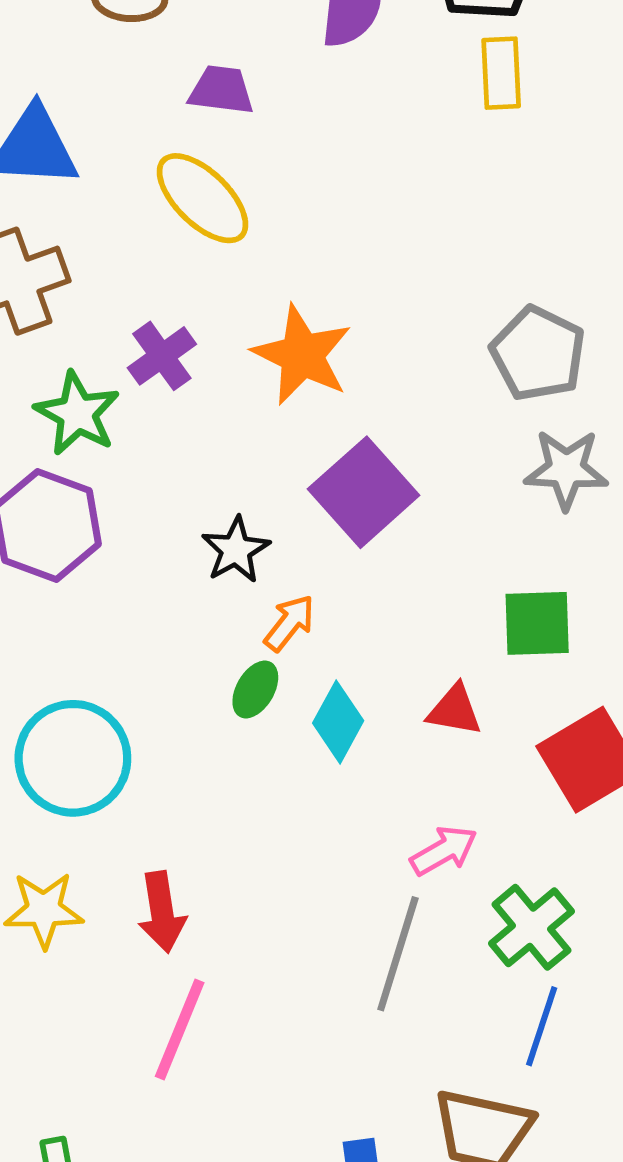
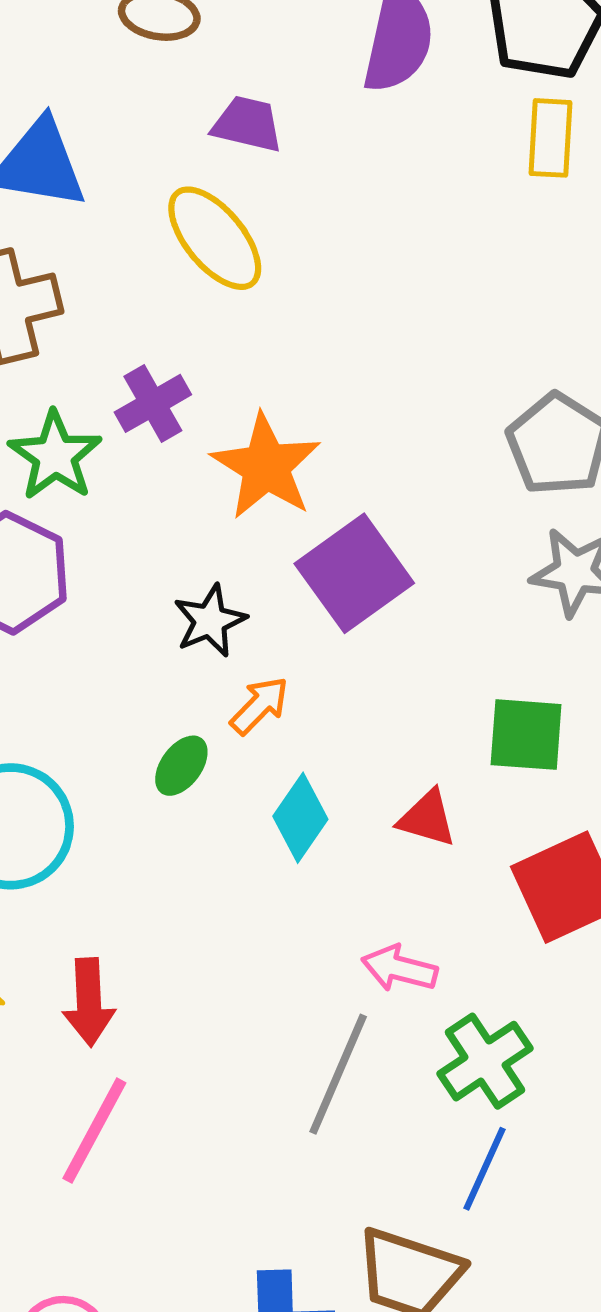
orange star: (302, 355) -> (266, 466), moved
green ellipse: (255, 689) -> (181, 766), moved
pink arrow: (444, 851) -> (399, 968), turned -142

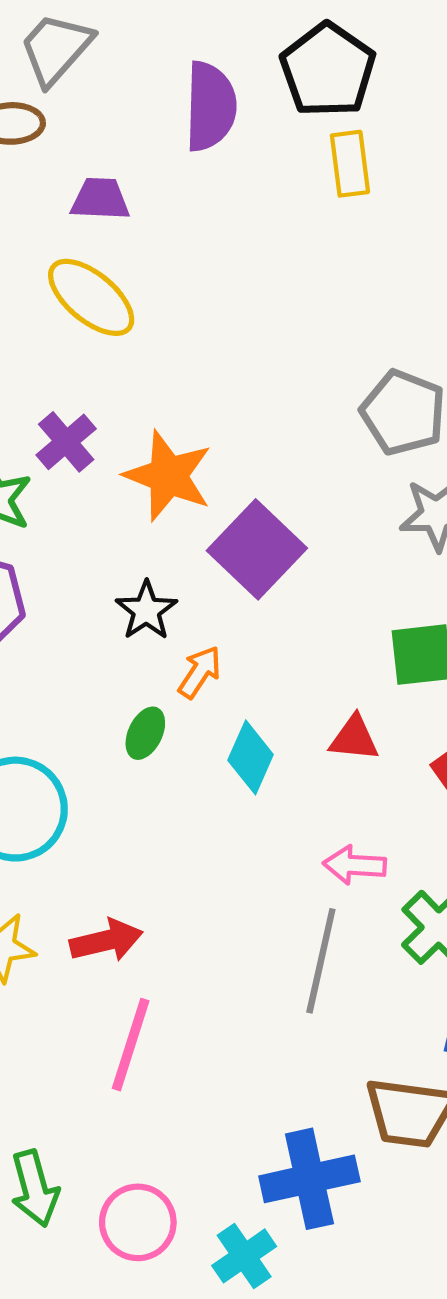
red arrow: (89, 1002) -> (106, 941), turned -90

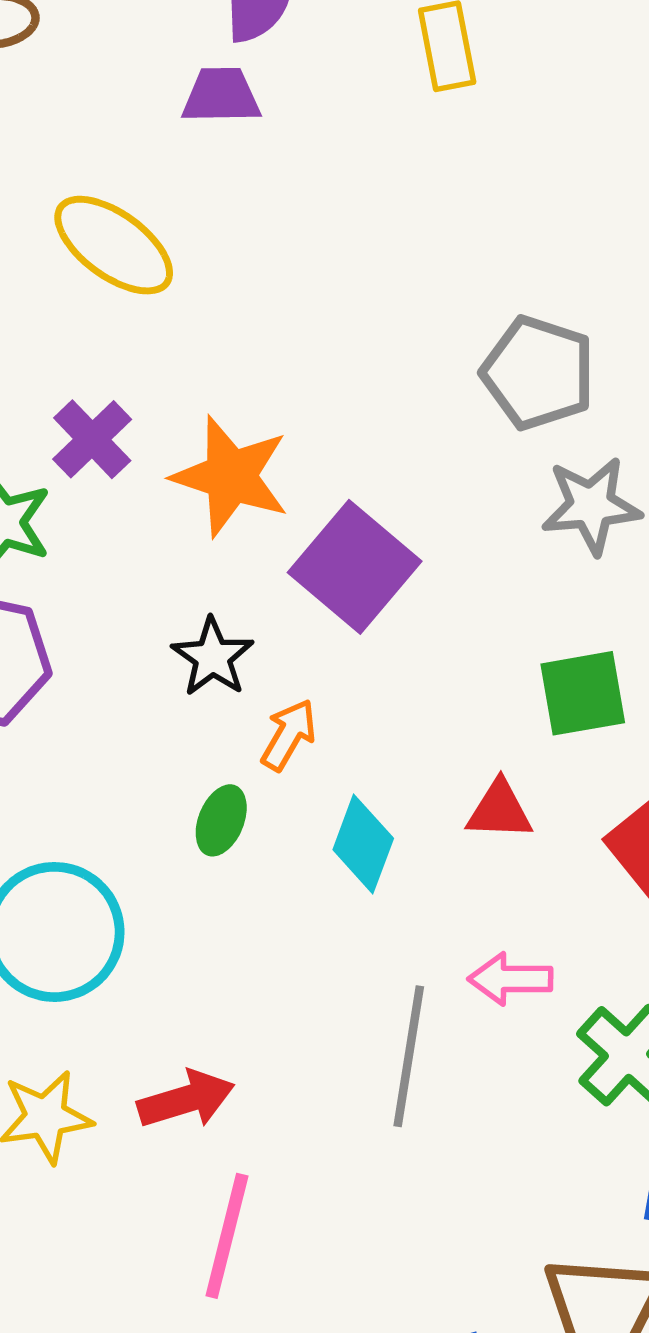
purple trapezoid: (100, 199) -> (221, 96), moved
gray line: (321, 961) -> (409, 1056), moved

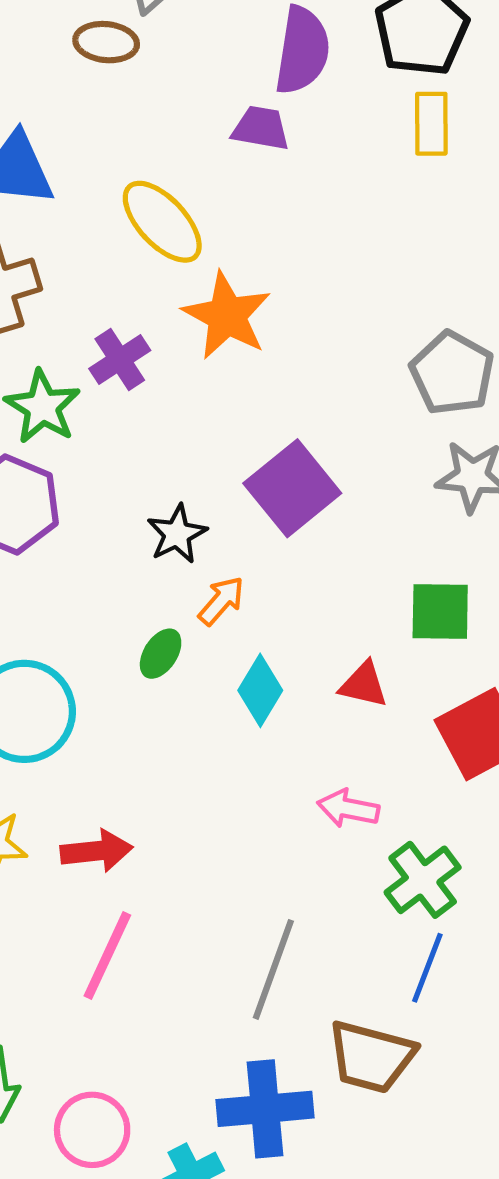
orange star: (231, 476) -> (227, 316), moved
gray line: (409, 1056) -> (273, 969), moved

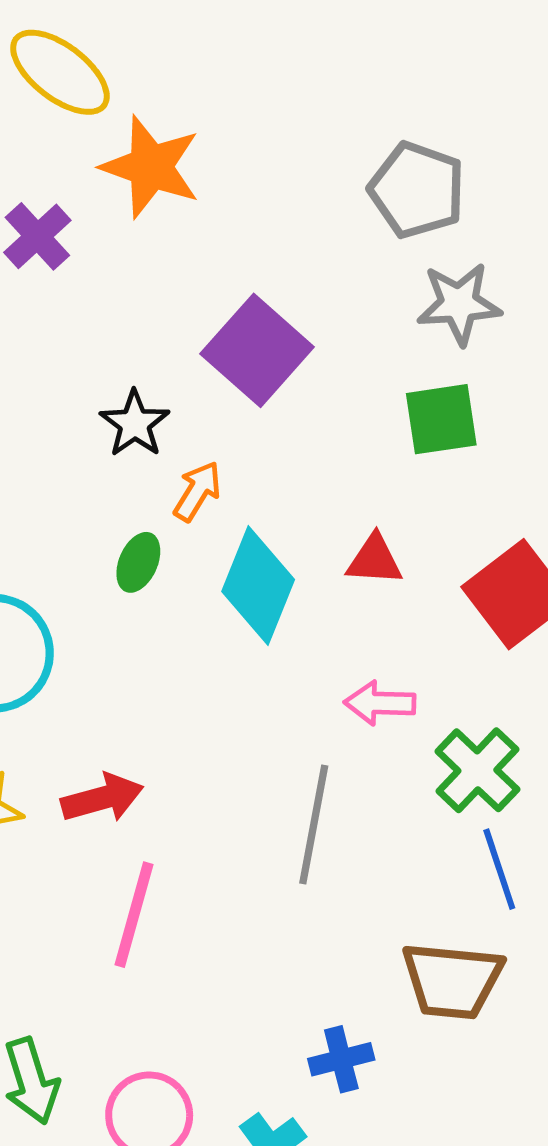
green square: (440, 611) -> (441, 419), moved
cyan diamond: (260, 690) -> (258, 585), size x1.4
blue line: (427, 968) -> (499, 869), turned -30
gray line: (273, 969) -> (314, 824), moved
blue cross: (265, 1109) -> (341, 1059), size x0.6

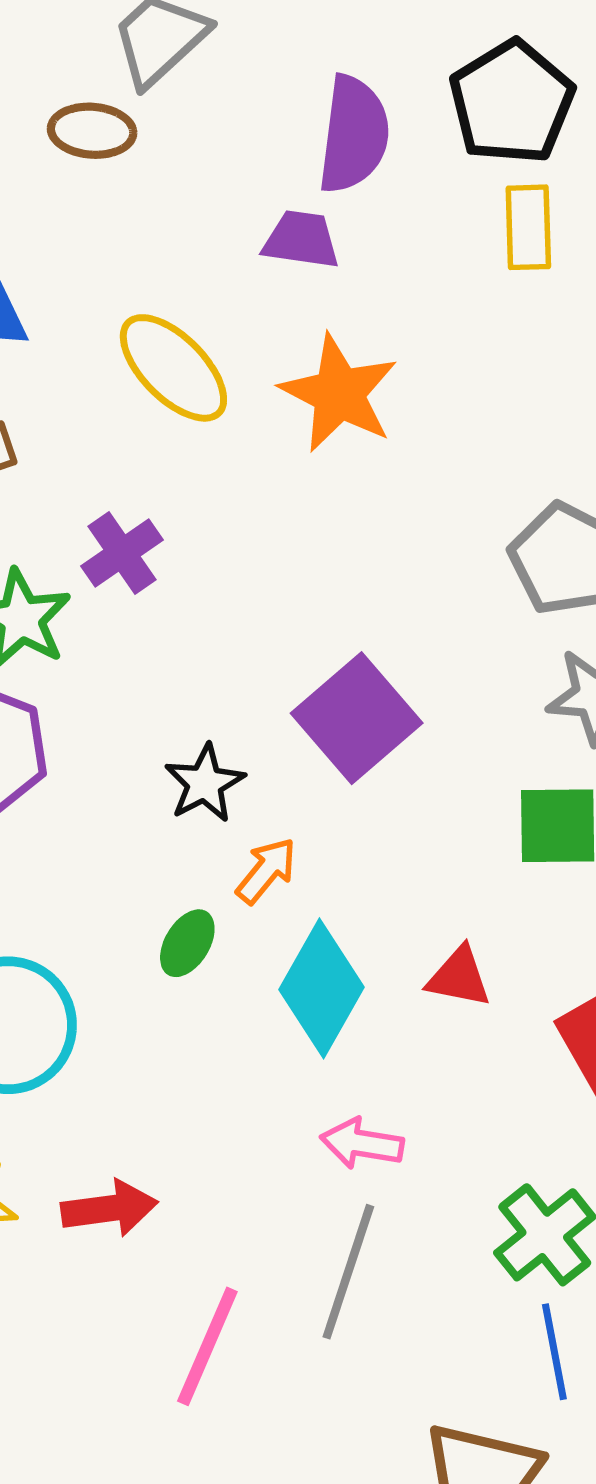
orange star: (151, 167) -> (339, 393), moved
pink arrow: (380, 703) -> (362, 1143), moved
pink line: (134, 915) -> (207, 1346), moved

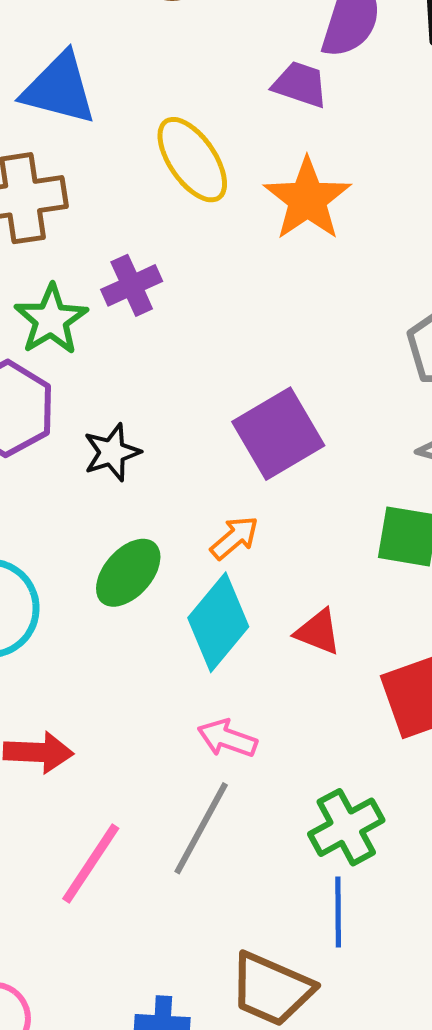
black star: (205, 783) -> (112, 452), moved
orange arrow: (266, 871) -> (234, 538), moved
green ellipse: (187, 943) -> (128, 573), size x1.5

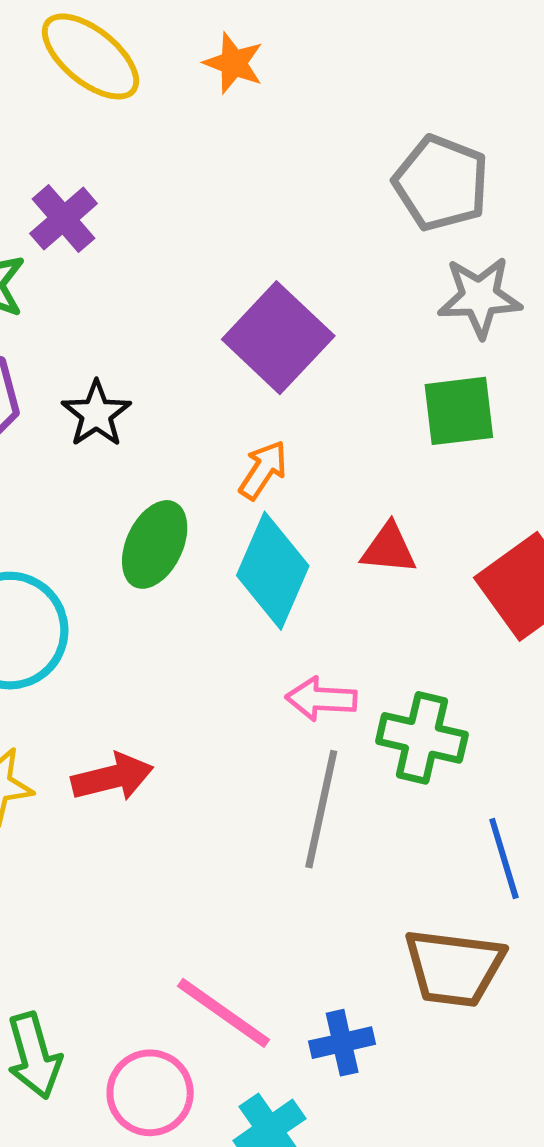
orange star: (307, 199) -> (234, 63), size x0.6
green cross: (346, 827) -> (422, 738), moved, turned -32
pink line: (91, 864) -> (224, 1013), moved, turned -72

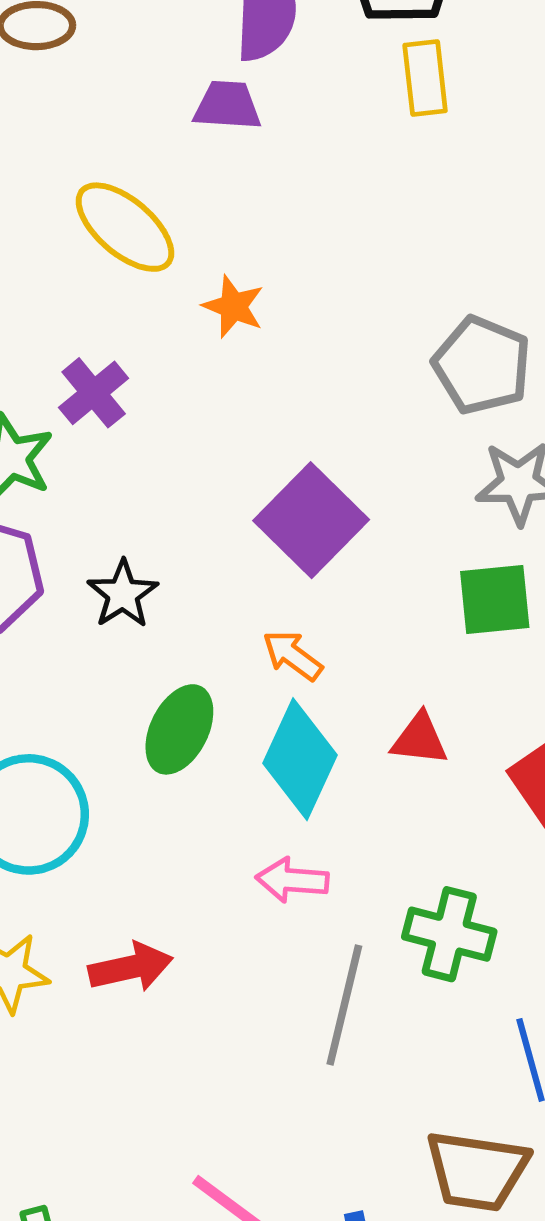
orange star: (234, 63) -> (233, 307), moved
orange arrow: (263, 470) -> (292, 655), turned -88
pink arrow: (321, 699) -> (292, 880), moved

